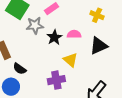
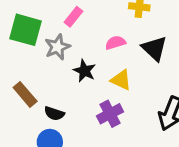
black star: (54, 37) -> (84, 71), moved
black triangle: (99, 46) -> (154, 48), turned -36

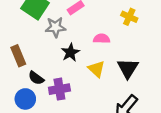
black triangle: (154, 48) -> (128, 68), moved
purple cross: (110, 114) -> (59, 89), moved

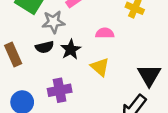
black triangle: (128, 68) -> (149, 75), moved
black semicircle: (36, 78) -> (45, 47), moved, turned -49

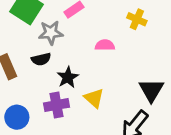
black star: (71, 49) -> (68, 77), moved
yellow triangle: (100, 67) -> (94, 98), moved

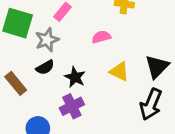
black triangle: (151, 90) -> (157, 67), turned 30
yellow triangle: (94, 98) -> (119, 71), moved

